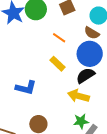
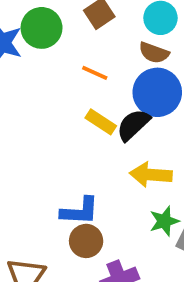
black semicircle: (85, 76) -> (133, 125), moved
blue L-shape: (26, 88) -> (80, 211), moved

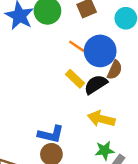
brown semicircle: (154, 53) -> (115, 70), moved, turned -96
blue circle: (157, 92) -> (100, 51), moved

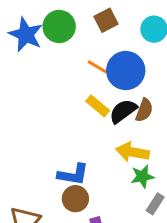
brown semicircle: (115, 70) -> (144, 110), moved
green star: (105, 151) -> (142, 176), moved

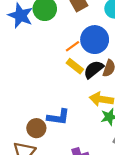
orange line: (97, 67) -> (73, 46), moved, turned -64
brown circle: (75, 199) -> (36, 128), moved

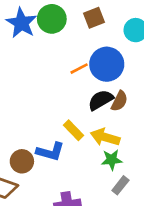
yellow rectangle: (75, 66) -> (74, 130), moved

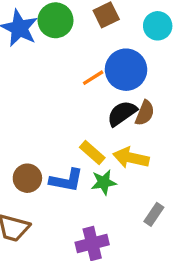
green star: (112, 160) -> (104, 182), moved
brown circle: (22, 161) -> (27, 178), moved

